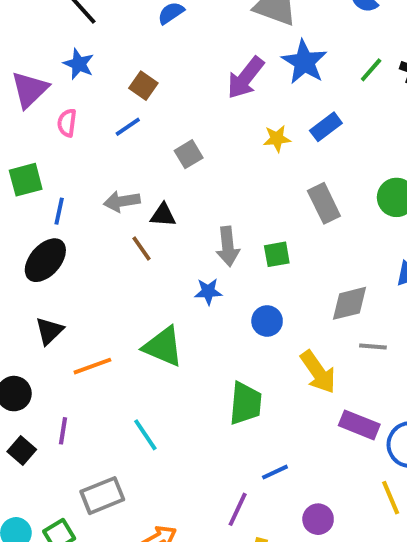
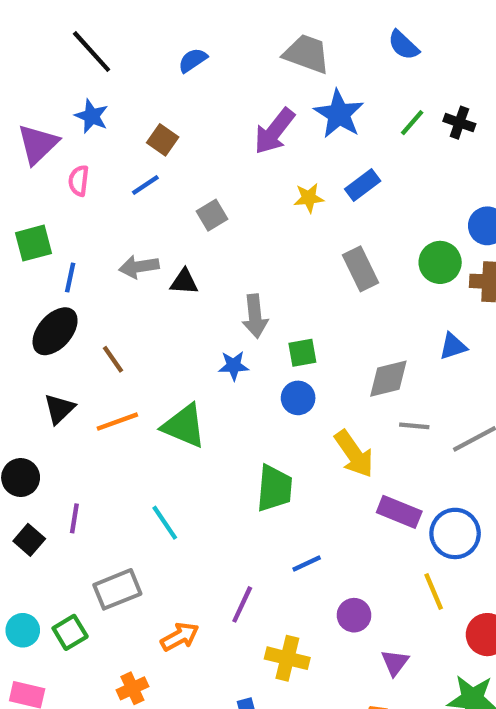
brown line: (141, 248) -> (113, 359), moved
green square: (277, 254) -> (302, 353), moved
orange line: (92, 366) -> (117, 422), moved
purple line: (238, 509) -> (242, 604), moved

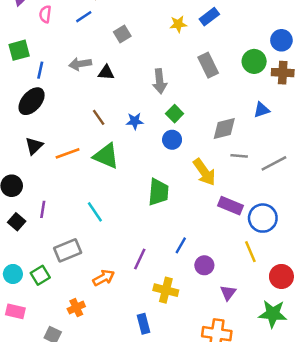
gray arrow: (255, 316) -> (160, 81), moved
green square: (302, 353) -> (175, 114), turned -35
brown line: (113, 359) -> (99, 117), moved
blue line: (307, 564) -> (181, 245), moved, turned -35

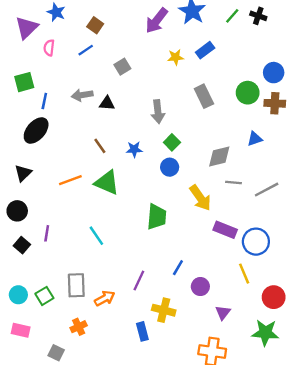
black triangle: (34, 146) -> (23, 173), moved
gray rectangle: (68, 250) -> (76, 285), moved, turned -70
blue rectangle: (143, 324) -> (142, 331), moved

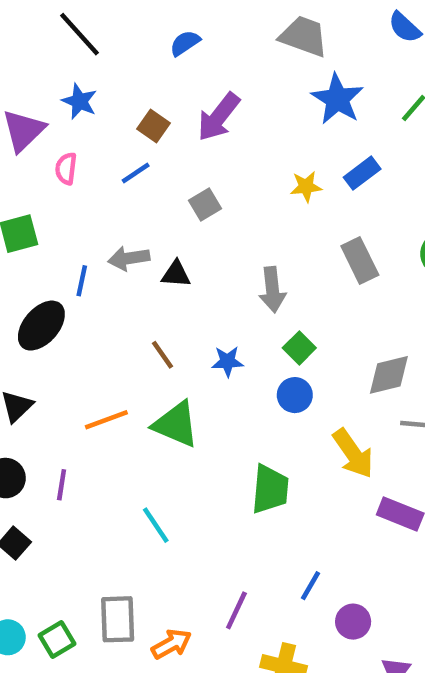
purple arrow: (157, 21) -> (219, 117), moved
blue line: (44, 101) -> (82, 281), moved
purple line: (47, 233) -> (62, 485), moved

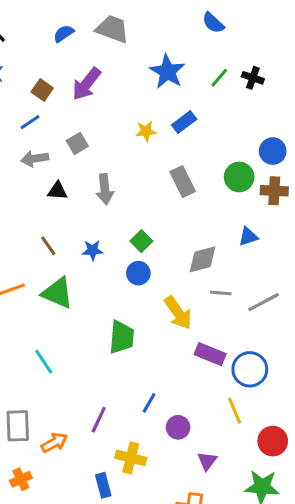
gray trapezoid: (304, 36) -> (112, 29), moved
gray arrow: (129, 258) -> (35, 159), moved
gray arrow: (272, 290) -> (105, 189), moved

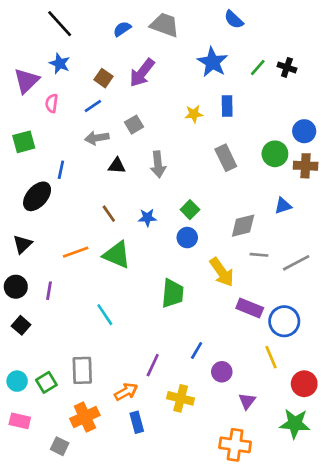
blue semicircle: (213, 23) -> (234, 20), moved
blue rectangle: (184, 122) -> (227, 106), turned -54
orange arrow: (54, 443) -> (126, 392), moved
orange cross: (21, 479) -> (85, 417), size x1.5
blue rectangle: (103, 485) -> (137, 422), moved

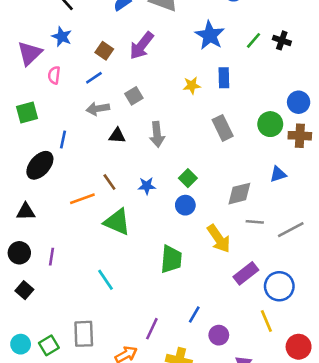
black triangle: (22, 244) -> (26, 212), turned 42
orange line: (76, 252) -> (82, 199), moved
purple rectangle: (250, 308) -> (246, 273), turned -60

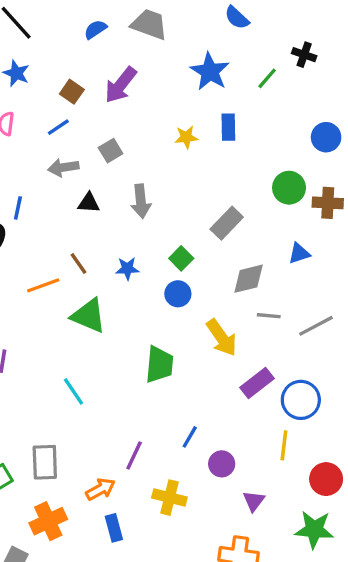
black cross: (282, 40) -> (304, 55), moved
blue circle: (299, 102) -> (326, 137), moved
gray rectangle: (223, 128) -> (227, 223), moved, turned 70
yellow line: (266, 321) -> (284, 445), turned 30

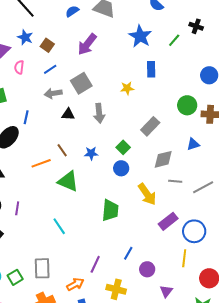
brown square: (72, 92) -> (47, 45), moved
yellow star: (186, 137) -> (127, 88), moved
gray square: (111, 151) -> (81, 83), size x1.5

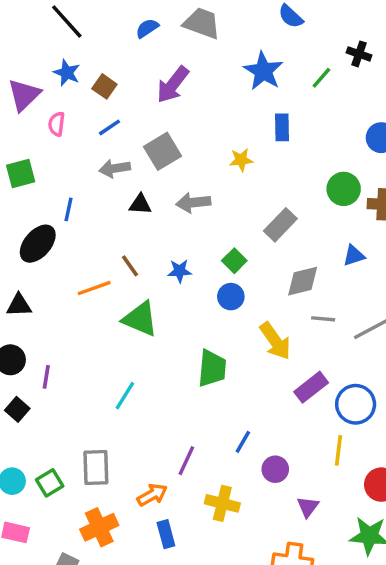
gray arrow: (99, 113) -> (193, 203), turned 90
purple line: (17, 208) -> (46, 377), moved
cyan line: (59, 226) -> (125, 396), turned 66

